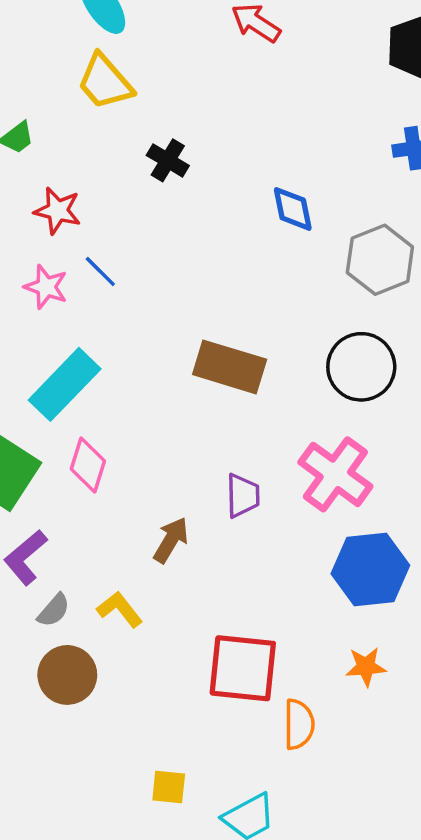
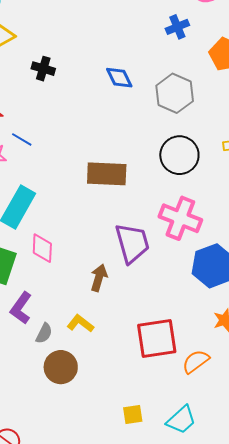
purple trapezoid: (243, 496) -> (132, 243), size x1.6
orange semicircle: (299, 724) -> (196, 361), turned -112

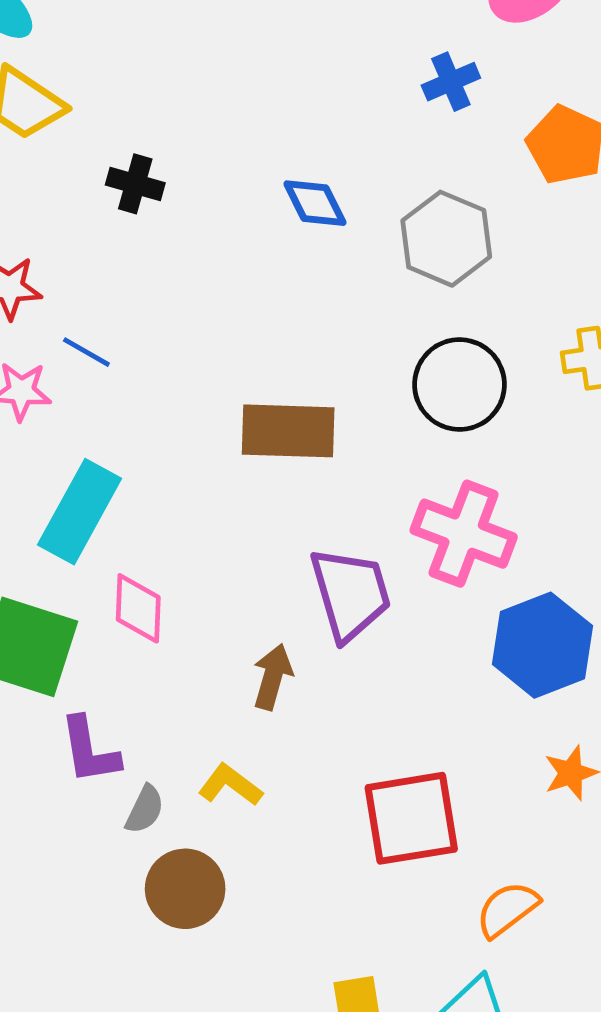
purple L-shape: (21, 308) -> (89, 750), turned -44
orange semicircle: (196, 361) -> (507, 909), moved

